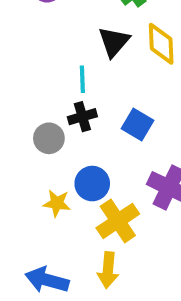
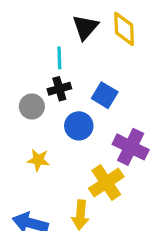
blue circle: (92, 184) -> (79, 126), moved
yellow cross: (118, 221) -> (106, 183), moved

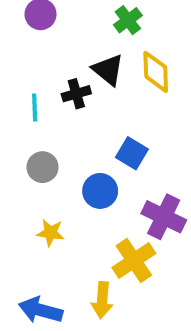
black triangle: (85, 27) -> (108, 70), turned -32
cyan line: (59, 58) -> (35, 108), moved
black cross: (59, 89) -> (76, 94), moved

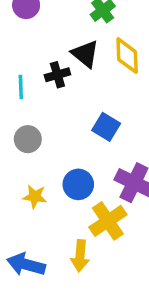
blue circle: (100, 191) -> (78, 184), moved

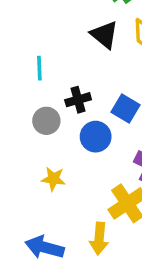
black cross: (57, 75) -> (78, 100), moved
blue circle: (78, 184) -> (96, 137), moved

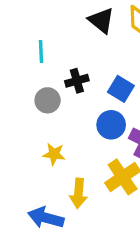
blue circle: (96, 137) -> (111, 125), moved
yellow arrow: (99, 239) -> (79, 193), moved

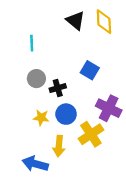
black cross: (77, 81) -> (58, 88), moved
blue circle: (111, 125) -> (66, 114), moved

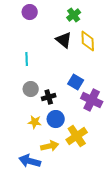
purple cross: (109, 108) -> (92, 100), moved
yellow arrow: (59, 146) -> (50, 146), turned -108

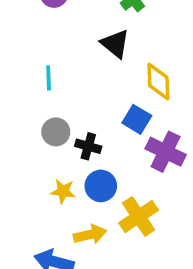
yellow diamond: (88, 41) -> (158, 82), moved
black cross: (49, 97) -> (88, 146), turned 32

